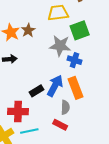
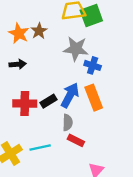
green square: (80, 30) -> (91, 16), moved
gray semicircle: (65, 107) -> (68, 123), moved
red cross: (18, 111) -> (25, 104), moved

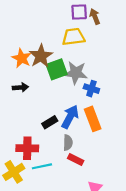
green square: (91, 16) -> (57, 69), moved
brown star: (39, 31) -> (41, 56), size x1.5
red cross: (25, 104) -> (27, 148), moved

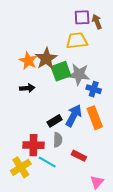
gray semicircle: (68, 143) -> (58, 140), moved
cyan line: (42, 166) -> (47, 162), turned 42

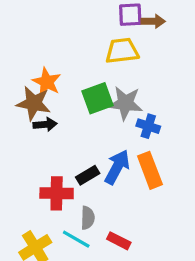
brown arrow: (97, 22) -> (153, 21), turned 112
brown star: (46, 59) -> (34, 103), moved, turned -30
gray semicircle: (58, 140) -> (88, 218), moved
red cross: (33, 145) -> (57, 193), moved
red rectangle: (79, 156) -> (119, 241), moved

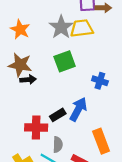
orange star: (47, 82) -> (20, 29), moved
gray star: (125, 103) -> (61, 27), moved, turned 30
orange rectangle: (150, 170) -> (101, 141), moved

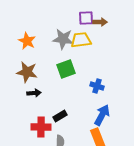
gray star: (61, 27) -> (63, 39), turned -30
black arrow: (28, 80) -> (34, 93), moved
blue arrow: (78, 109) -> (102, 115), moved

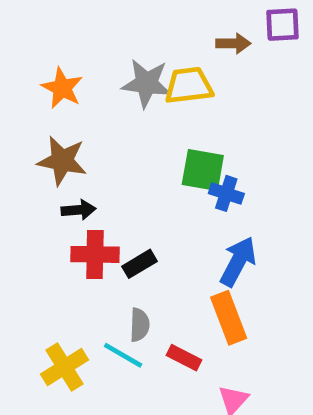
purple square: (86, 18) -> (283, 25), moved
green square: (66, 69) -> (203, 170), moved, turned 30
red cross: (41, 127) -> (95, 254), moved

